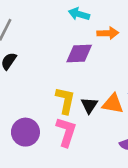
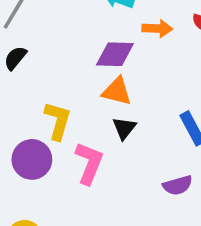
yellow L-shape: (65, 100) -> (58, 121), moved
orange triangle: (113, 104) -> (117, 91), moved

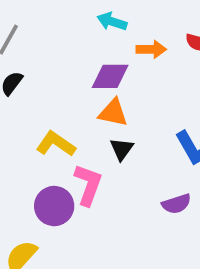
yellow L-shape: (58, 121) -> (56, 144), turned -69
purple circle: (32, 159) -> (54, 206), moved

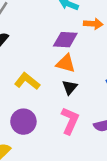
pink L-shape: (88, 185) -> (70, 121), moved

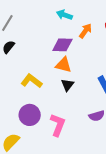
orange arrow: (93, 24) -> (85, 31), turned -56
pink L-shape: (70, 121) -> (58, 125), moved

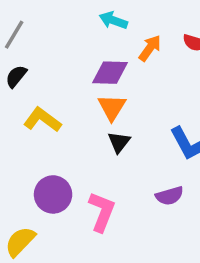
orange triangle: (64, 65) -> (112, 107), turned 48
yellow L-shape: (32, 81) -> (42, 120), moved

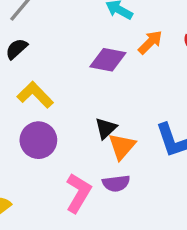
orange triangle: (112, 107) -> (122, 146), moved
purple circle: (53, 194) -> (38, 140), moved
purple semicircle: (170, 196) -> (116, 183), moved

